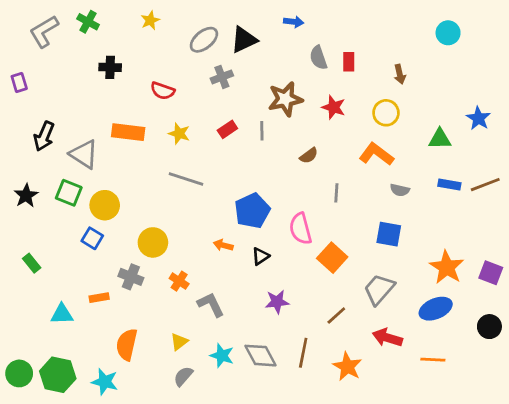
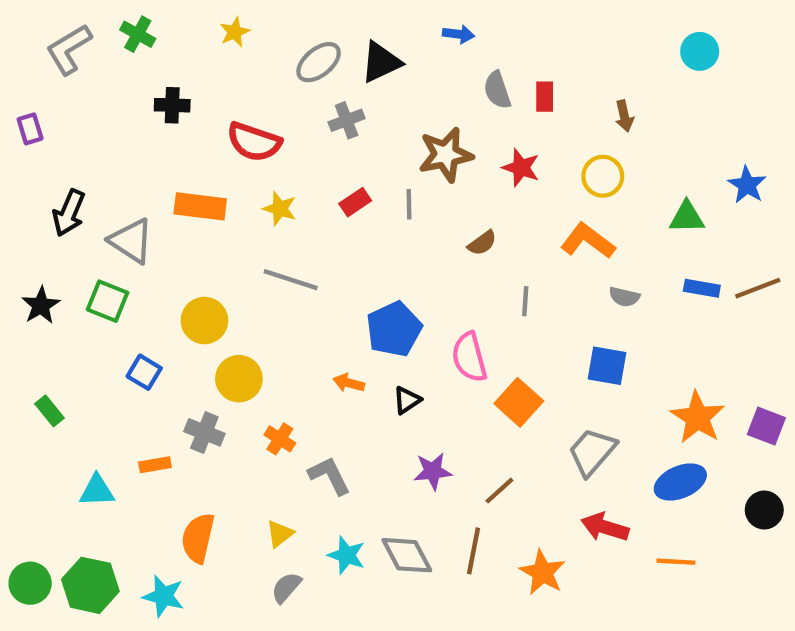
red semicircle: (163, 91) -> (254, 142), size x1.4
yellow circle: (105, 205) -> (204, 321), moved
brown line: (336, 316) -> (499, 491), moved

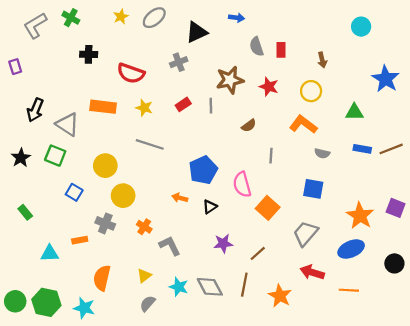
gray ellipse: (319, 62) -> (154, 18), moved
blue star: (747, 185) -> (386, 79), moved, size x1.4
purple square: (766, 426) -> (396, 208), moved

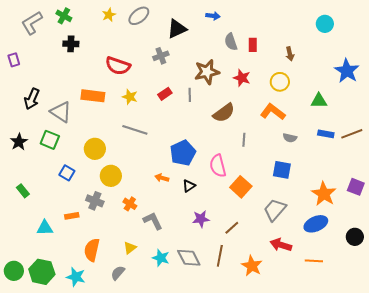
black cross: (89, 54) -> (71, 44), moved
brown semicircle: (249, 126) -> (224, 113), size x1.6
gray semicircle: (148, 304) -> (118, 273), moved

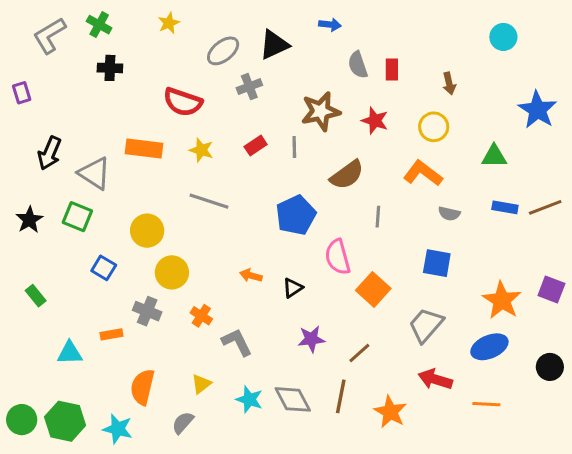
gray ellipse: (139, 16) -> (223, 51), moved
blue pentagon: (183, 153) -> (296, 215), moved

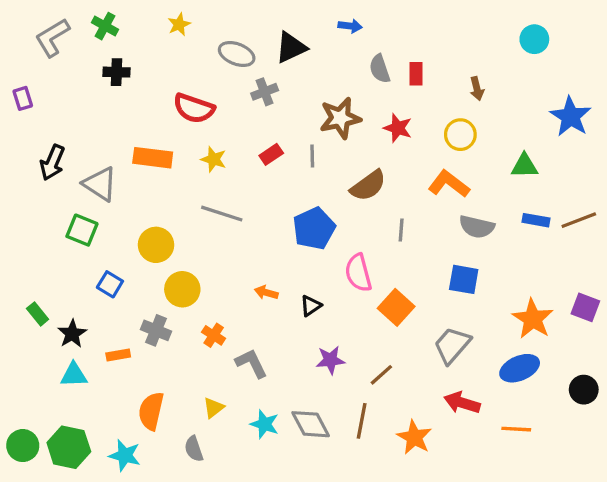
gray ellipse: (223, 51) -> (237, 54), turned 60
gray semicircle: (449, 214) -> (477, 227), size x1.5
black star: (29, 220) -> (72, 334), moved
gray semicircle: (183, 423) -> (194, 449), turned -60

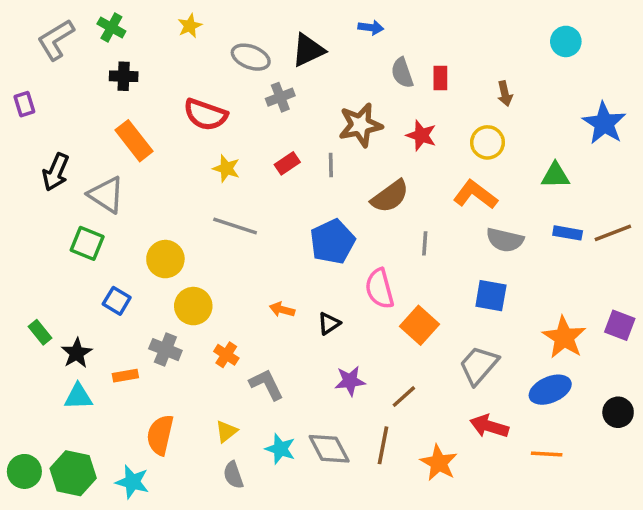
orange rectangle: (153, 158) -> (134, 141), moved, turned 45
gray semicircle: (194, 449) -> (233, 475), moved

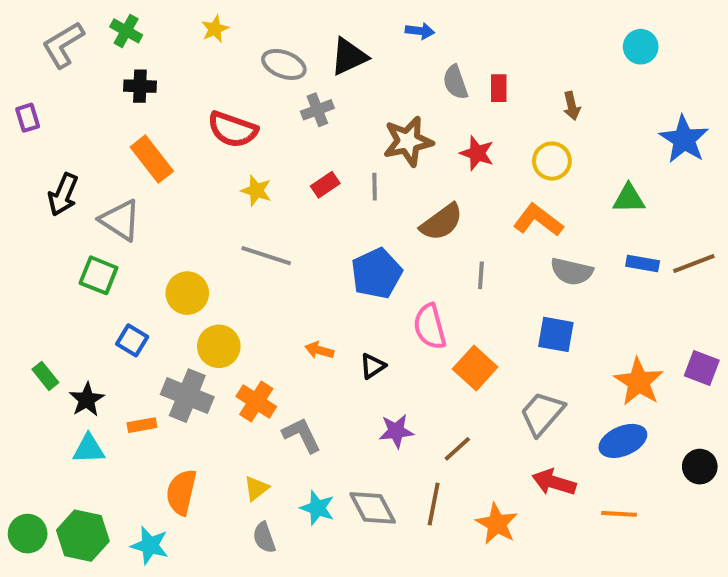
gray cross: (165, 350) -> (187, 396), size x1.4
orange cross: (226, 355) -> (256, 402), size x1.4

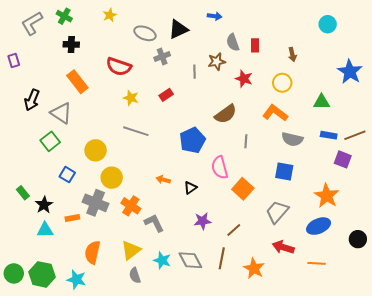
brown star: (408, 141) -> (217, 62), moved, size x0.7
gray line: (375, 187) -> (194, 72), moved
green square: (99, 275) -> (50, 141), turned 30
purple square: (702, 368) -> (343, 159), moved
yellow triangle: (256, 488) -> (131, 250), size x1.5

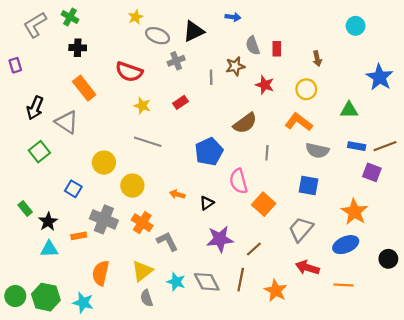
yellow star: (110, 15) -> (136, 17), moved
green square: (50, 141) -> (39, 152), moved
yellow circle: (112, 178) -> (132, 186), moved
purple star: (202, 221) -> (220, 239), size x1.4

